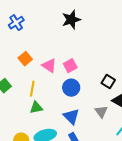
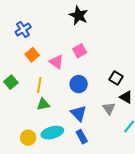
black star: (71, 20) -> (79, 15), turned -30
blue cross: (16, 23) -> (23, 30), moved
pink square: (70, 66) -> (80, 51), moved

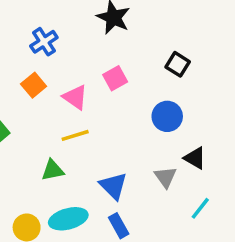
blue cross: (23, 30) -> (44, 42), moved
black square: (116, 78) -> (178, 64), moved
blue circle: (79, 84) -> (167, 116), moved
yellow line: (39, 85) -> (75, 135), moved, turned 63

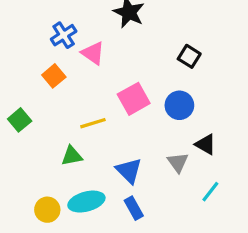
pink square: (115, 78) -> (134, 99), moved, size x1.4
pink triangle: (75, 97) -> (93, 53), moved

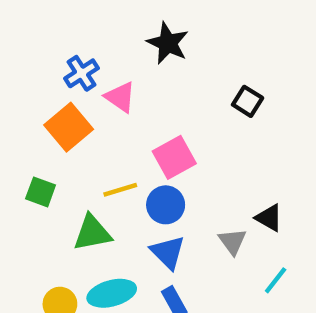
orange square: (54, 76) -> (69, 127), size x1.5
blue circle: (179, 105) -> (166, 205), moved
green square: (20, 120) -> (41, 192), moved, turned -30
green triangle: (72, 156) -> (92, 233), size x1.4

